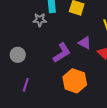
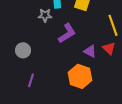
purple triangle: (85, 43) -> (90, 51), moved
purple L-shape: (62, 53) -> (67, 33), moved

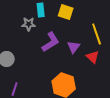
purple triangle: (90, 51) -> (74, 47), moved, turned 40

